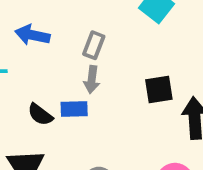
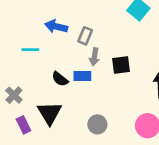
gray rectangle: (94, 45) -> (85, 36), moved
black square: (159, 89) -> (121, 65), moved

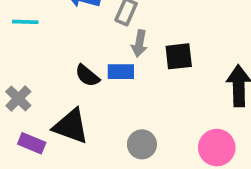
cyan line: (30, 50) -> (25, 22), moved
black triangle: (49, 113) -> (71, 126), turned -40
purple rectangle: (23, 125) -> (32, 143), turned -42

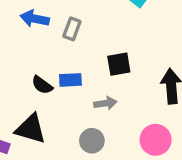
gray arrow: (139, 43) -> (105, 103), moved, turned -105

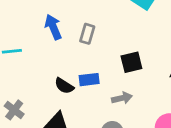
blue arrow: (35, 19) -> (53, 27), turned 60

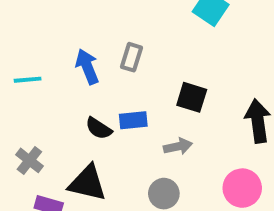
blue arrow: (53, 27) -> (87, 67), moved
black square: (131, 62) -> (192, 97), turned 30

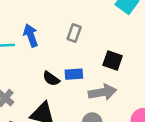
blue arrow: (87, 67) -> (31, 35), moved
gray arrow: (178, 146) -> (102, 92), size x1.5

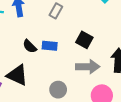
gray arrow: (102, 92) -> (88, 67), moved

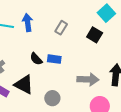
black square: (84, 40) -> (95, 35), moved
gray circle: (58, 90) -> (52, 98), moved

